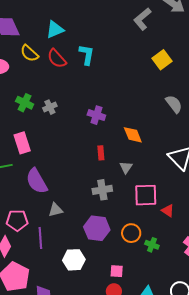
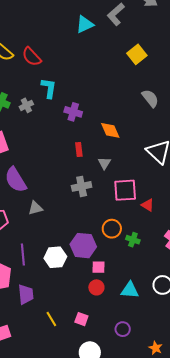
cyan triangle: (55, 30) -> (85, 24), moved
cyan L-shape: (87, 55) -> (49, 88), moved
purple hexagon: (97, 228) -> (83, 246), moved
purple line: (40, 238) -> (23, 254), moved

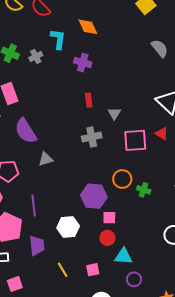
orange diamond: (110, 130) -> (88, 27), moved
red triangle: (148, 205) -> (162, 134), moved
white hexagon: (55, 257) -> (68, 227), moved
cyan triangle: (130, 290) -> (124, 256), moved
pink square: (81, 319) -> (93, 270), turned -32

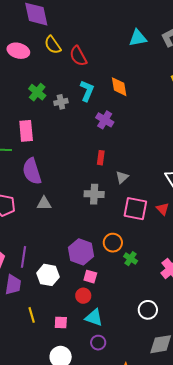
purple line: (34, 206) -> (24, 257), moved

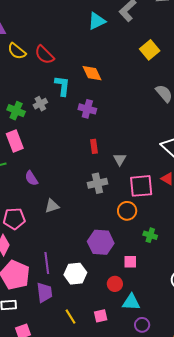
green cross: (37, 92) -> (16, 111), moved
purple semicircle: (32, 171) -> (31, 178), size x0.6
orange circle: (113, 243) -> (127, 211), moved
pink square: (90, 277) -> (130, 262), moved

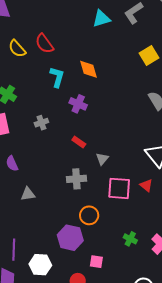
yellow semicircle: (17, 51) -> (17, 49), moved
gray cross: (40, 104) -> (41, 123), moved
red rectangle: (94, 146) -> (79, 142), turned -56
orange circle: (127, 211) -> (89, 215), moved
green cross: (150, 235) -> (130, 239), moved

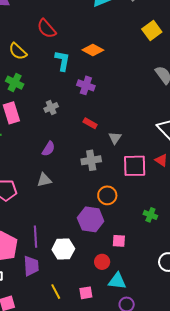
yellow semicircle: (17, 49) -> (18, 51), moved
orange diamond: (88, 69) -> (93, 50), turned -40
purple semicircle: (12, 164) -> (48, 149), moved, turned -119

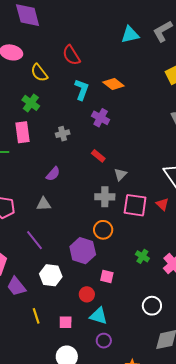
gray cross: (91, 160) -> (105, 197), moved
purple line: (36, 237) -> (35, 240), moved, turned -45
purple trapezoid: (31, 266) -> (16, 286), turned 135

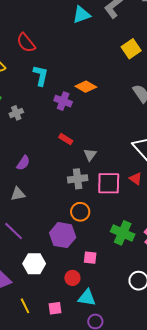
orange diamond: (113, 84) -> (86, 87), moved
gray cross: (63, 134) -> (16, 113), moved
green cross: (142, 256) -> (123, 233), size x1.6

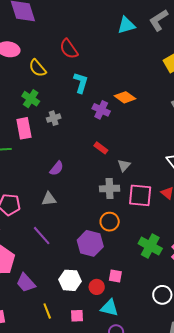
pink square: (90, 258) -> (115, 276), moved
white hexagon: (34, 264) -> (70, 280), moved

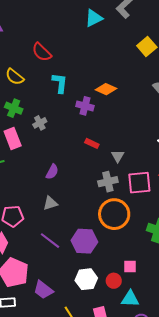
orange circle: (110, 222) -> (114, 214), size x1.6
purple hexagon: (90, 243) -> (84, 241), moved

